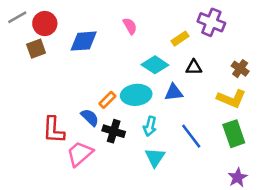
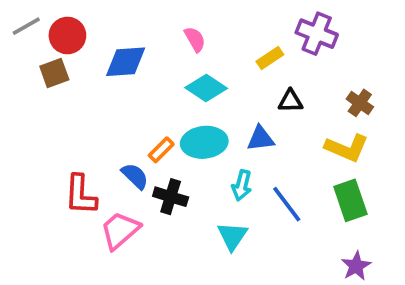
cyan diamond: (155, 65) -> (206, 88), moved
cyan arrow: (150, 126) -> (242, 185), moved

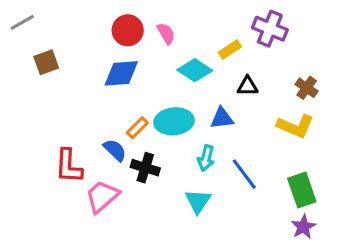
red circle: (67, 35) -> (128, 30), moved
blue diamond: (126, 62) -> (121, 73), moved
cyan diamond: (206, 88) -> (195, 70), moved
green rectangle: (350, 200) -> (302, 190), moved

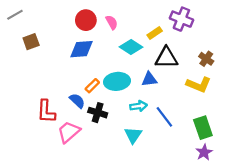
black triangle: (247, 86) -> (166, 58), size x1.6
cyan arrow: (206, 158) -> (139, 106), turned -112

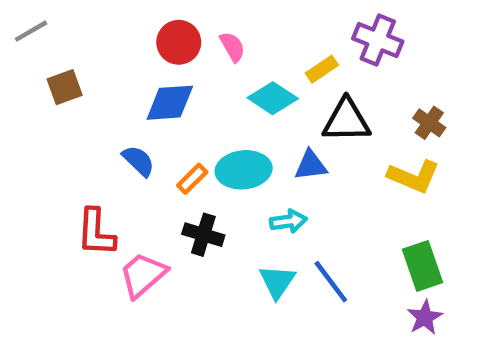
blue semicircle: (77, 101) -> (138, 161), moved
blue line: (164, 117) -> (331, 282), moved

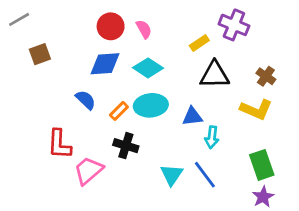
cyan diamond: (273, 98) -> (148, 68), moved
blue triangle: (311, 165) -> (192, 116), moved
cyan arrow: (288, 221) -> (212, 137), moved, turned 105

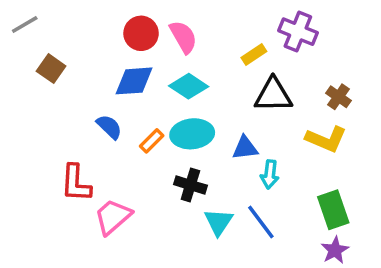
pink semicircle: (144, 29) -> (183, 37), size x1.4
brown square: (40, 54) -> (51, 69), turned -35
black cross: (126, 146) -> (190, 185), moved

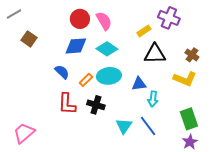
red L-shape: (76, 183) -> (67, 104), moved
black cross: (190, 185) -> (96, 105), moved
pink trapezoid: (113, 217) -> (24, 133), moved

